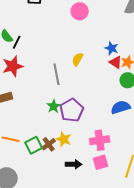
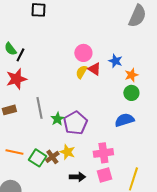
pink circle: (80, 11) -> (83, 53), moved
red triangle: (116, 62) -> (94, 69), moved
gray line: (57, 74) -> (39, 108), moved
green square: (34, 145) -> (37, 158), turned -30

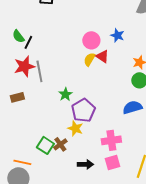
blue star: (115, 61) -> (117, 35), moved
gray line: (39, 108) -> (39, 71), moved
green star: (57, 119) -> (65, 94), moved
orange line: (14, 152) -> (22, 162), moved
yellow star: (67, 152) -> (75, 128), moved

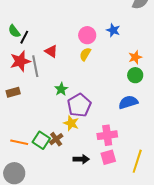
red triangle: (102, 56) -> (51, 51), moved
orange line: (22, 162) -> (19, 142), moved

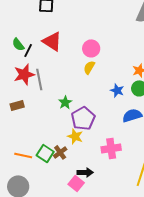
blue star: (113, 30) -> (117, 90), moved
red triangle: (51, 51) -> (52, 41), moved, size x1.5
pink square: (108, 157) -> (76, 183), moved, turned -35

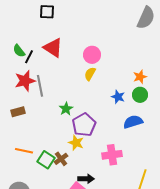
orange line: (23, 155) -> (24, 151), moved

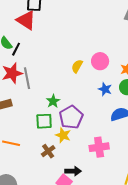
red triangle: (53, 48) -> (26, 20), moved
pink circle: (92, 55) -> (100, 61), moved
green square: (46, 160) -> (44, 121), moved, turned -36

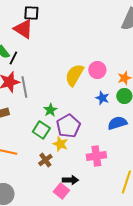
yellow semicircle: (77, 66) -> (74, 75), size x1.6
green square: (44, 121) -> (41, 130), turned 36

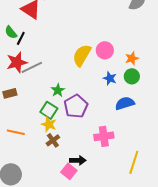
gray line: (24, 87) -> (32, 67), turned 75
yellow star: (60, 144) -> (49, 124), moved

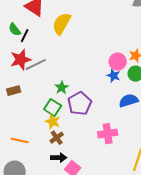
pink circle: (105, 50) -> (118, 62), moved
yellow semicircle: (82, 55) -> (62, 24), moved
orange line: (16, 132) -> (20, 141), moved
black arrow: (78, 160) -> (59, 158), moved

